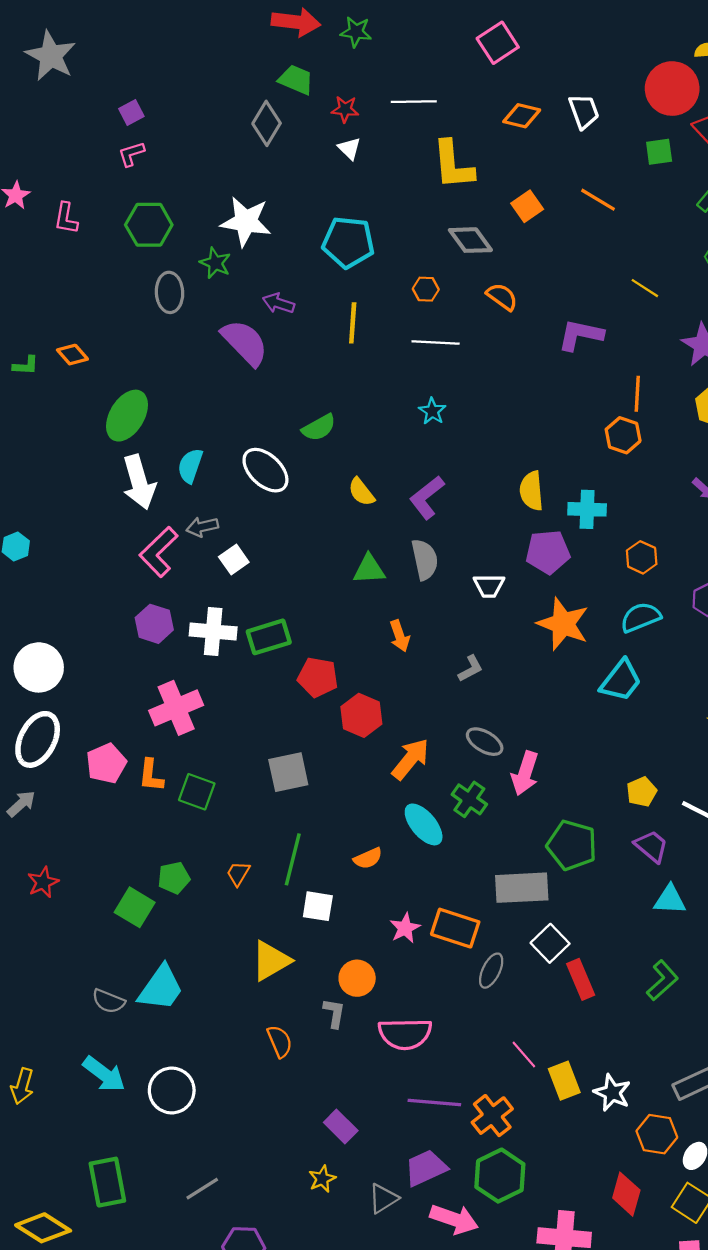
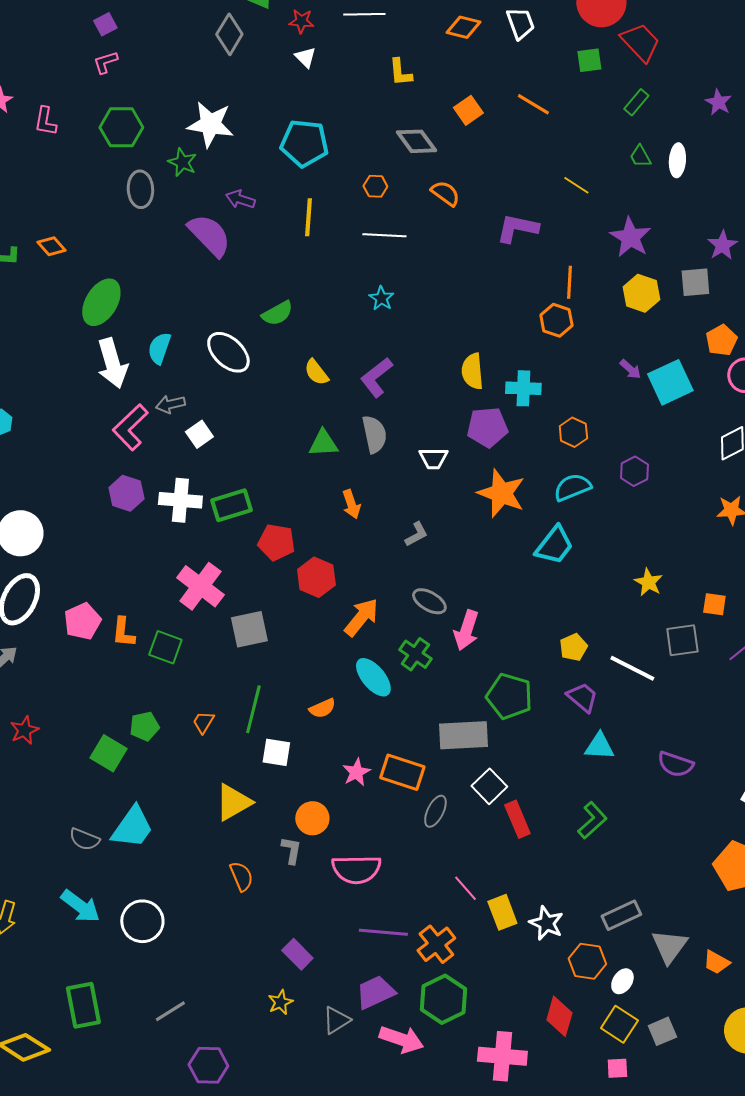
yellow L-shape: (453, 165) -> (400, 72), size x0.6
pink cross: (176, 708) -> (200, 586), moved, turned -30

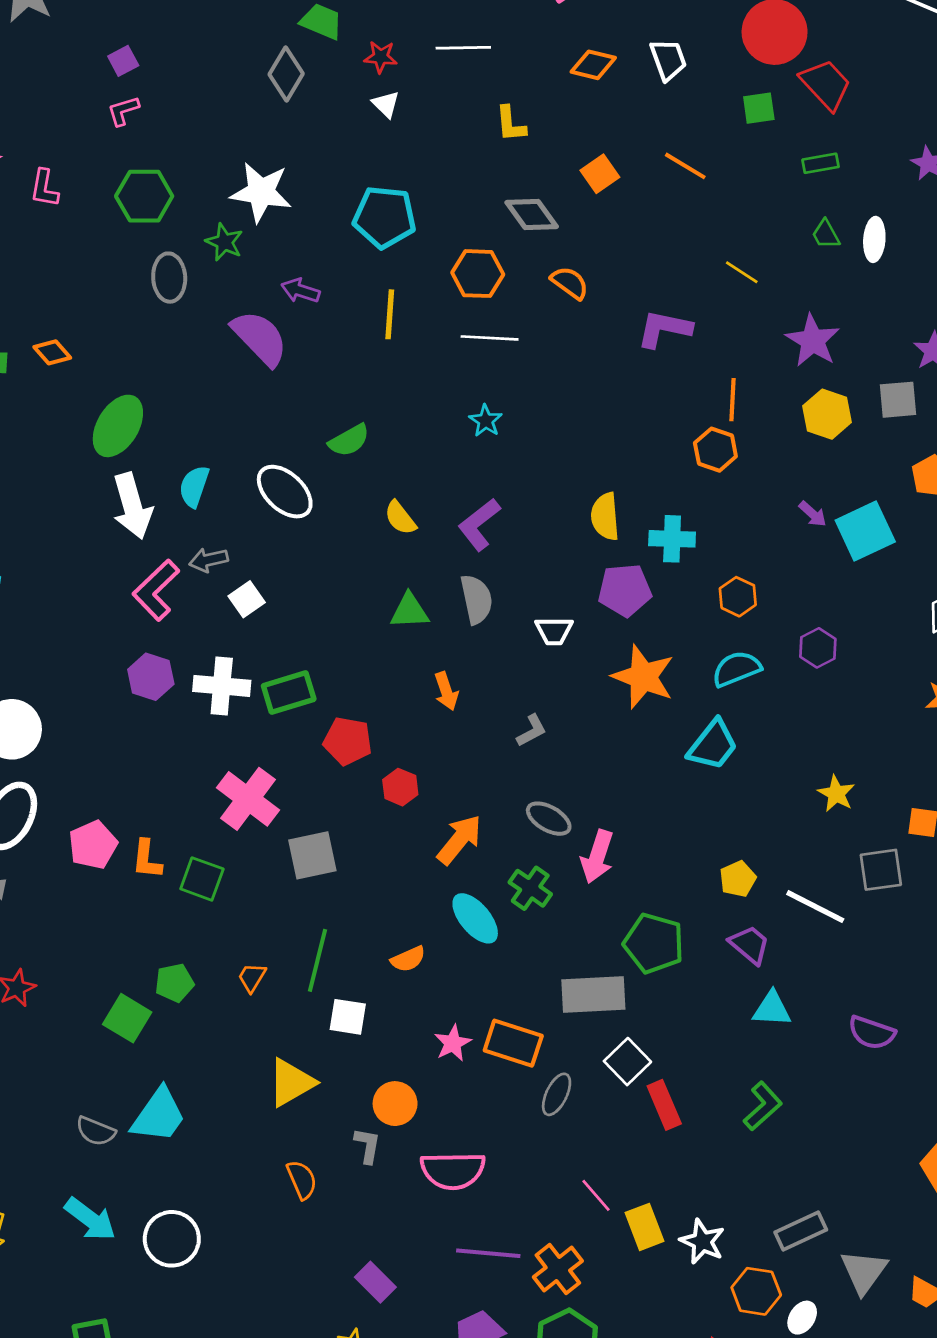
green rectangle: (636, 102) -> (821, 163), turned 40
orange hexagon: (375, 186) -> (478, 274), size x1.6
red hexagon: (316, 577) -> (400, 787), size x0.7

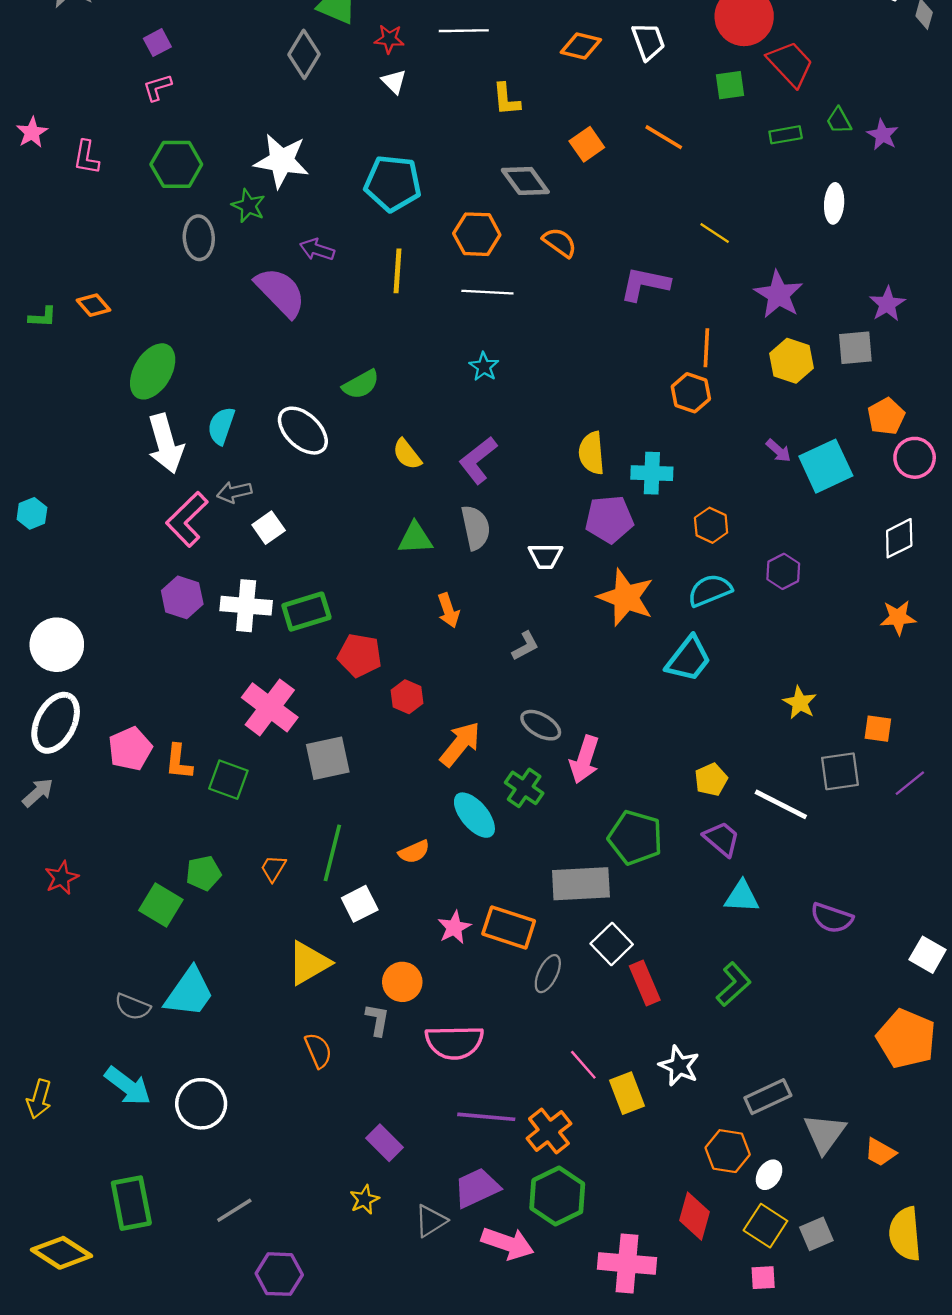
green trapezoid: (826, 234) -> (839, 121), moved
white square: (348, 1017) -> (360, 904), turned -36
white star: (702, 1241) -> (679, 1066), moved

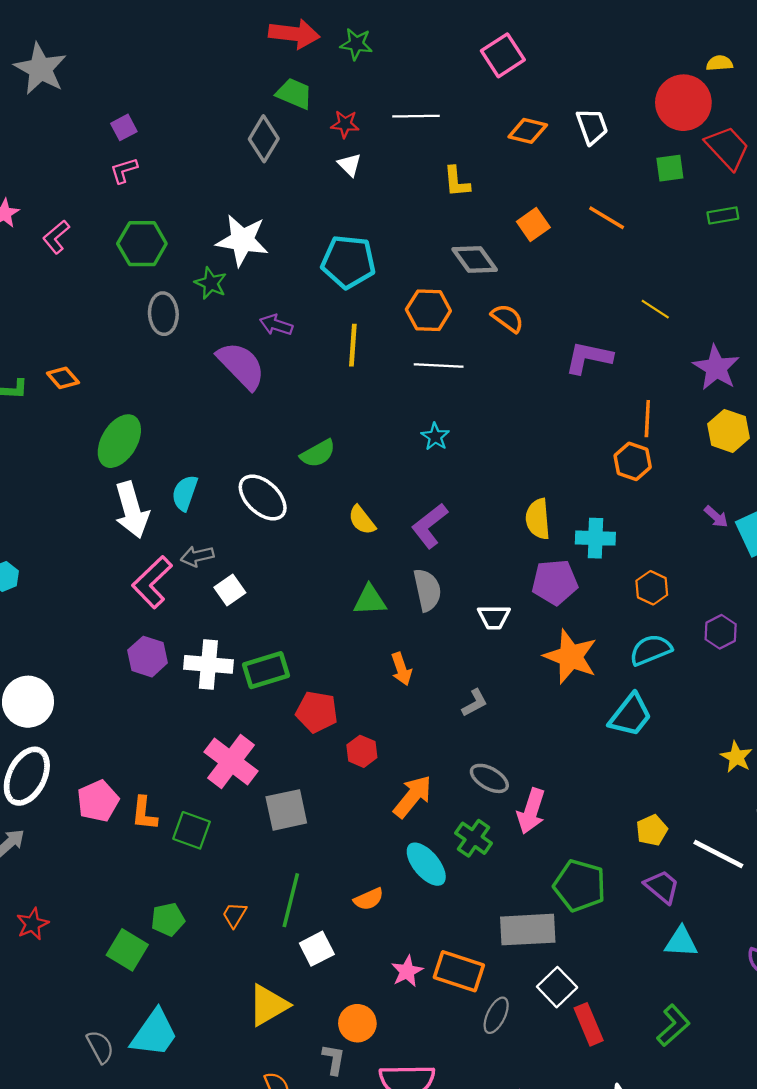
pink L-shape: (86, 157) -> (56, 237), turned 40
gray semicircle: (133, 1007) -> (100, 1047), turned -140

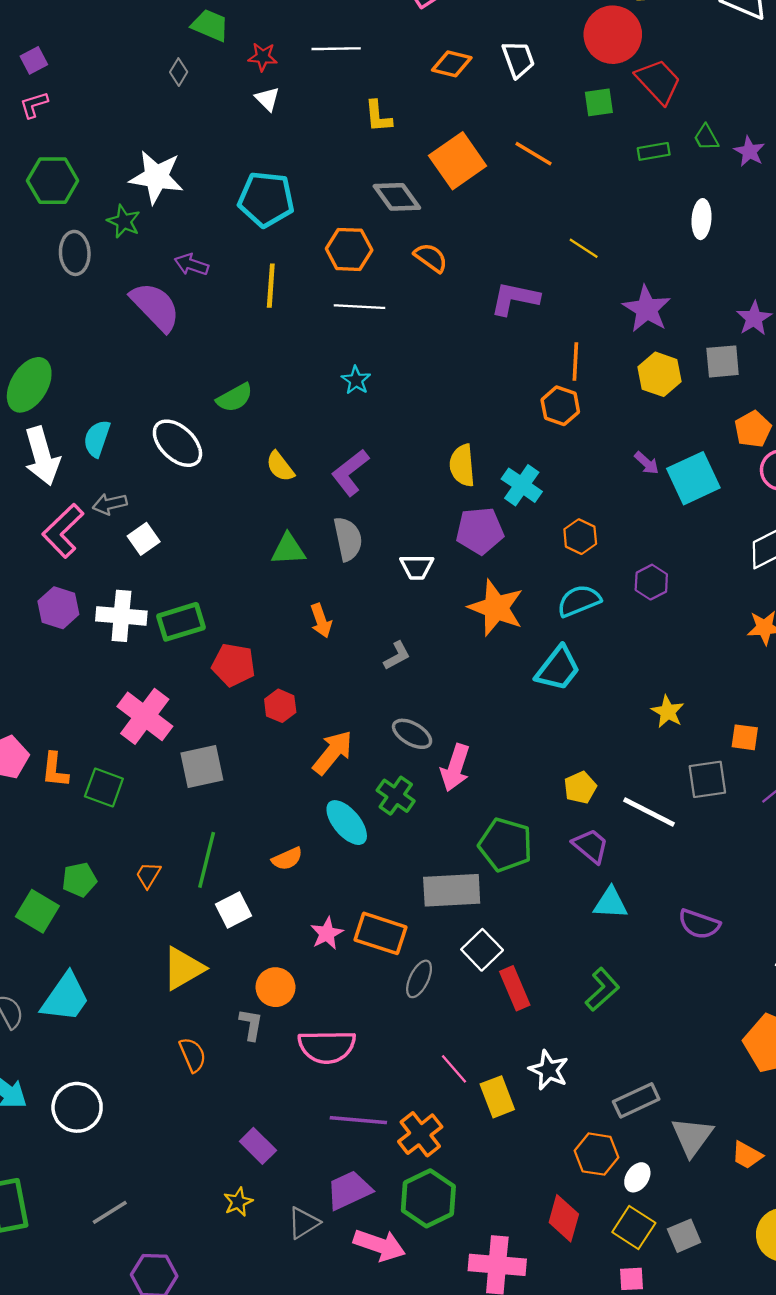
gray diamond: (264, 139) -> (179, 72), size x0.6
orange square: (533, 224) -> (458, 161), size x1.6
cyan cross: (595, 538) -> (522, 485), turned 33

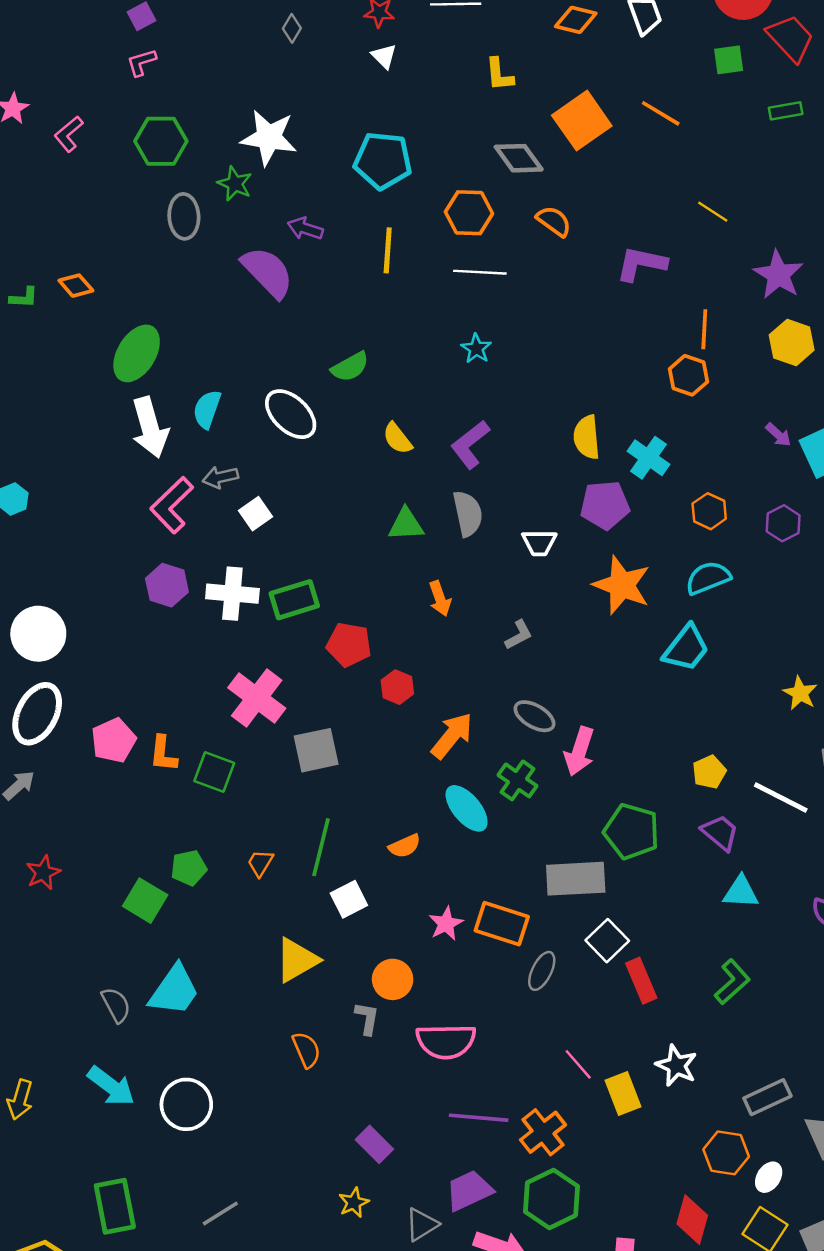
purple hexagon: (651, 582) -> (783, 523), moved

